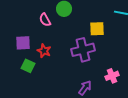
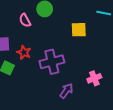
purple cross: (83, 50) -> (52, 62), moved

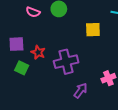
pink semicircle: (25, 20) -> (33, 12), moved, turned -40

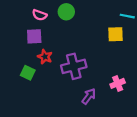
yellow square: (93, 30) -> (115, 34), moved
purple square: (16, 44) -> (34, 36), moved

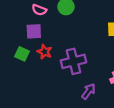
green square: (28, 73) -> (22, 54), moved

